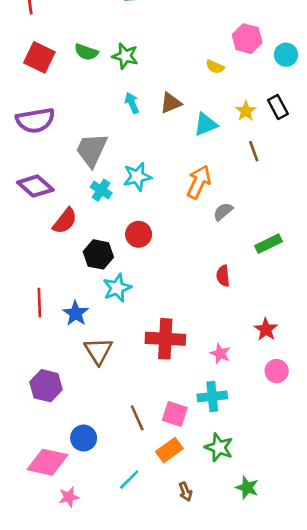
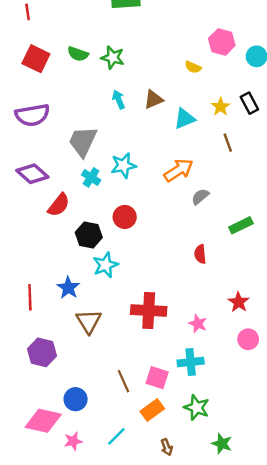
orange arrow: (199, 182) -> (179, 170), turned 32
red line: (39, 303) -> (30, 297), moved
pink star: (69, 497) -> (73, 441), moved

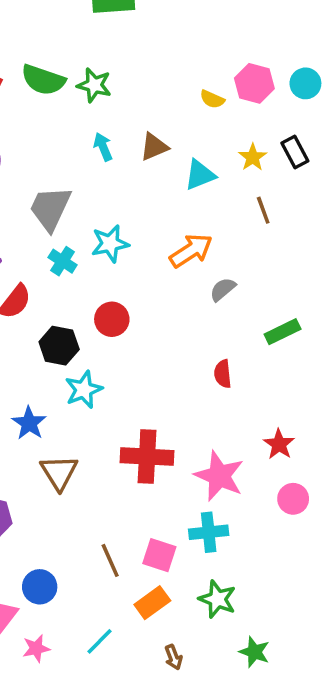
pink hexagon: (222, 42) -> (254, 83), moved
green semicircle: (78, 54) -> (43, 80), size x1.4
pink star: (198, 324) -> (219, 476), size x1.8

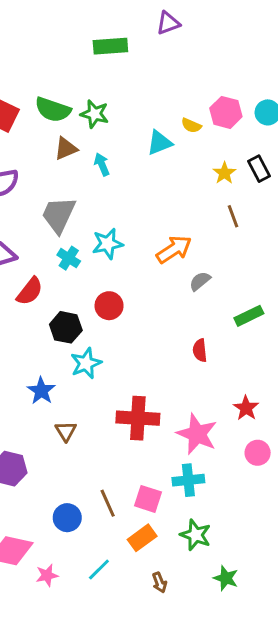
brown triangle: (154, 147) -> (66, 149), moved
cyan triangle: (200, 175) -> (160, 143), moved
brown triangle: (59, 472) -> (66, 431), size x0.7
blue circle: (40, 587) -> (67, 518), moved

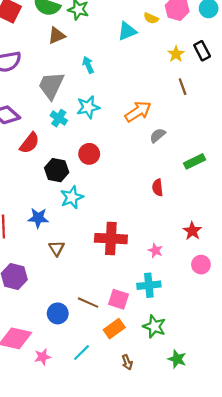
cyan arrow: (102, 164) -> (88, 65), moved
blue star: (41, 391) -> (38, 218), turned -30
pink star: (197, 434) -> (155, 250), size x0.5
brown line: (108, 503) -> (88, 303), turned -42

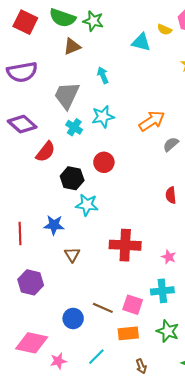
cyan triangle: (127, 31) -> (141, 42), turned 36
cyan star: (72, 197) -> (87, 205), turned 30
orange rectangle: (114, 329) -> (128, 333), turned 30

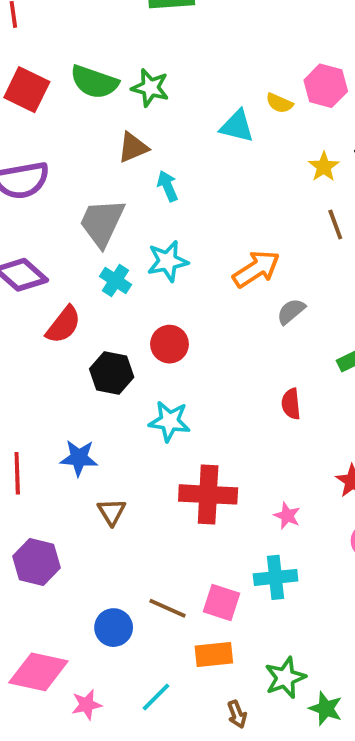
brown triangle: (72, 47) -> (133, 147), moved
cyan star: (87, 205) -> (169, 421), moved
green star: (168, 331) -> (285, 678), moved, turned 30

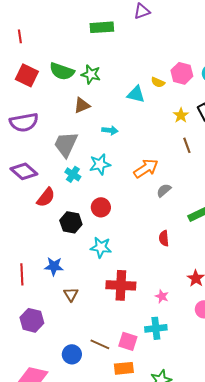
cyan arrow: (168, 186) -> (110, 130), moved, turned 119

